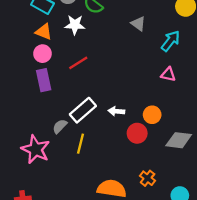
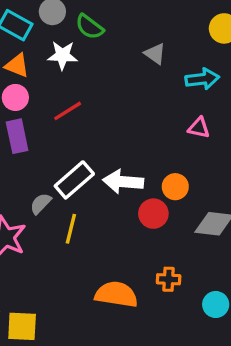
cyan arrow: (171, 41) -> (202, 79), turned 45
white arrow: (116, 111) -> (123, 182), size x1.6
orange cross: (148, 178) -> (169, 279), turned -35

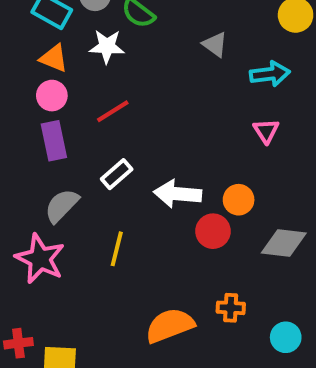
pink triangle: (199, 128) -> (266, 131), turned 45
white rectangle: (74, 180) -> (117, 174), moved, size x0.7
gray semicircle: (41, 203) -> (62, 206), moved, size x1.4
orange semicircle: (116, 294) -> (170, 325), turned -30

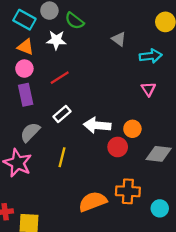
orange cross: (231, 308) -> (128, 191), size x1.5

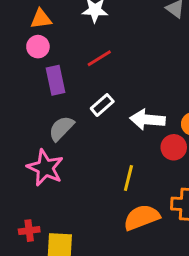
orange triangle: (26, 47) -> (41, 19), moved, turned -30
pink circle: (24, 69) -> (38, 47), moved
yellow line: (62, 157) -> (128, 178), moved

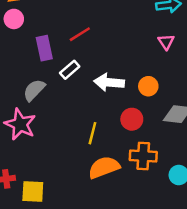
red line: (99, 58) -> (80, 34), moved
purple rectangle: (55, 80) -> (44, 48), moved
red circle: (174, 147) -> (132, 119), moved

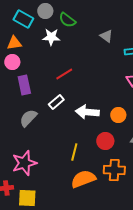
purple rectangle: (44, 48) -> (24, 85), moved
pink star: (20, 124) -> (24, 163), moved, turned 30

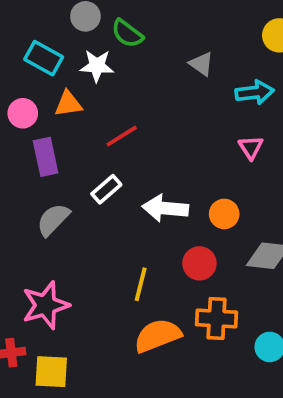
cyan rectangle: (23, 19) -> (44, 58), moved
orange triangle: (14, 43) -> (68, 104), moved

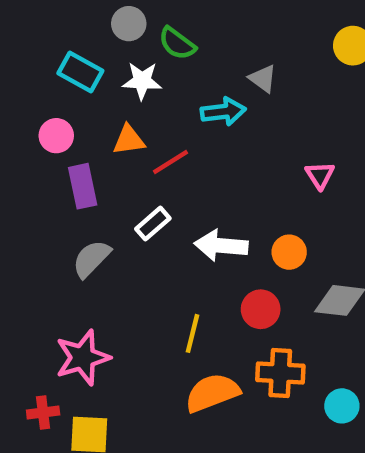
cyan arrow: (255, 92) -> (223, 112), moved
orange triangle: (68, 104) -> (129, 140), moved

